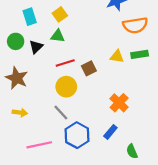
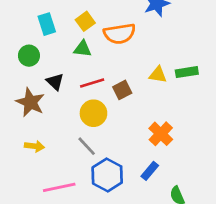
orange semicircle: (135, 25) -> (120, 34), moved
black triangle: (36, 47) -> (55, 82), moved, turned -32

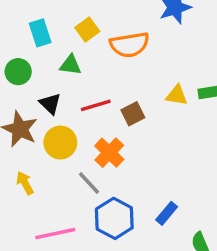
green triangle: (82, 49) -> (70, 65), moved
yellow circle: (93, 113) -> (60, 143), moved
orange cross: (161, 134) -> (109, 153), moved
yellow arrow: (34, 146) -> (25, 183), turned -126

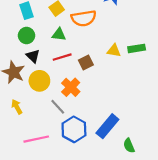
green triangle: (70, 65) -> (59, 34), moved
green circle: (18, 72) -> (26, 36), moved
blue rectangle: (167, 213) -> (107, 126), size x1.6

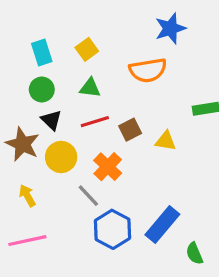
orange semicircle: (84, 18) -> (148, 70), moved
yellow triangle: (114, 51) -> (166, 141), moved
pink line: (36, 139) -> (27, 241), moved

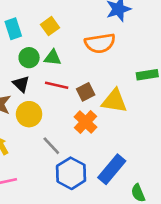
green circle: (42, 89) -> (29, 58), moved
red line: (95, 122) -> (57, 85), turned 30
yellow triangle: (166, 141) -> (114, 101), size x1.5
orange cross: (108, 167) -> (86, 122), moved

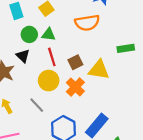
red line: (57, 85) -> (52, 57), turned 60
yellow circle: (29, 114) -> (49, 81), moved
gray line: (51, 146) -> (37, 105), moved

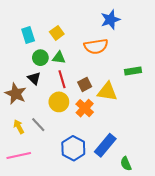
gray line: (37, 105) -> (38, 125), moved

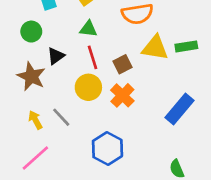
green circle: (40, 58) -> (31, 32), moved
black triangle: (34, 78) -> (56, 56), turned 40
yellow triangle: (107, 92) -> (155, 48), moved
blue rectangle: (105, 145) -> (180, 109), moved
pink line: (19, 155) -> (35, 158), turned -30

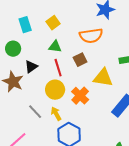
yellow triangle: (155, 48) -> (103, 78), moved
brown square: (122, 64) -> (80, 60), moved
yellow arrow: (35, 120) -> (56, 114), moved

